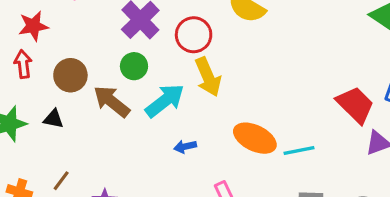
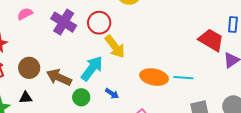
green circle: (134, 66) -> (81, 97), moved
blue arrow: (185, 147) -> (112, 94), turned -120
cyan line: (299, 150) -> (183, 78), turned 30

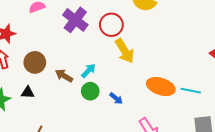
cyan arrow: (92, 68) -> (88, 71), moved, size x0.6
brown arrow: (59, 77) -> (64, 76), size x0.7
green circle: (81, 97) -> (90, 91), moved

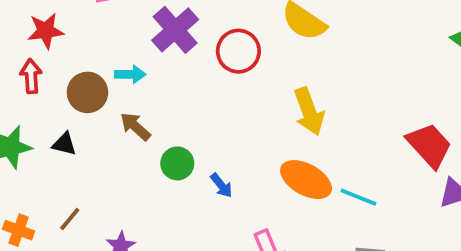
yellow arrow: (125, 51) -> (309, 112), moved
cyan arrow: (88, 71) -> (130, 74), moved, turned 35

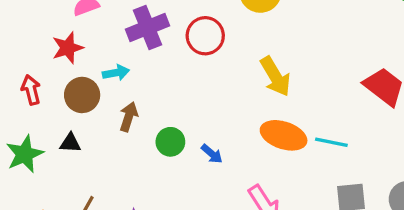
purple cross: (175, 30) -> (148, 27), turned 30
red star: (46, 31) -> (68, 48), moved
brown arrow: (135, 126) -> (129, 117), turned 76

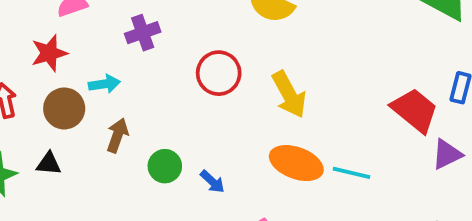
purple cross: (148, 27) -> (143, 33), size x0.7
red circle: (205, 36) -> (219, 73), moved

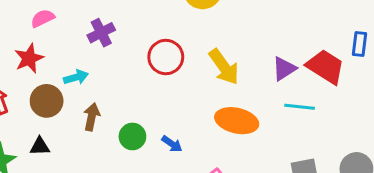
purple triangle: (447, 154) -> (284, 69), moved
cyan line: (351, 173) -> (300, 107), moved

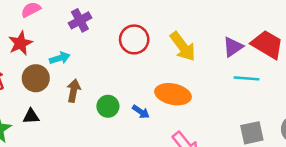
orange ellipse: (237, 121) -> (173, 94), moved

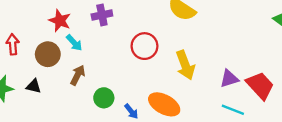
red star: (20, 43) -> (60, 21), moved, turned 30
cyan arrow: (60, 58) -> (74, 43), turned 48

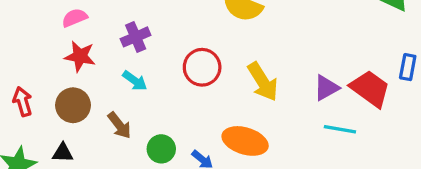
cyan arrow: (74, 43) -> (135, 81), moved
brown arrow: (78, 75) -> (119, 125), turned 126

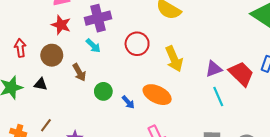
purple cross: (136, 37) -> (98, 18), size x1.4
cyan line: (340, 129) -> (218, 96), turned 48

